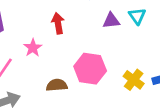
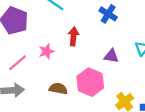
purple triangle: (111, 21) -> (111, 56), moved

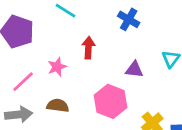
brown semicircle: (58, 89) -> (58, 106), moved

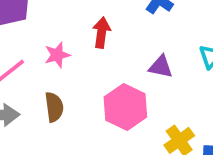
brown semicircle: (58, 106) -> (54, 107), turned 70

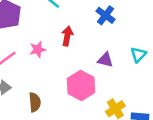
brown semicircle: (54, 107) -> (35, 102), moved

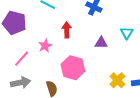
pink hexagon: (81, 85) -> (73, 68), moved

